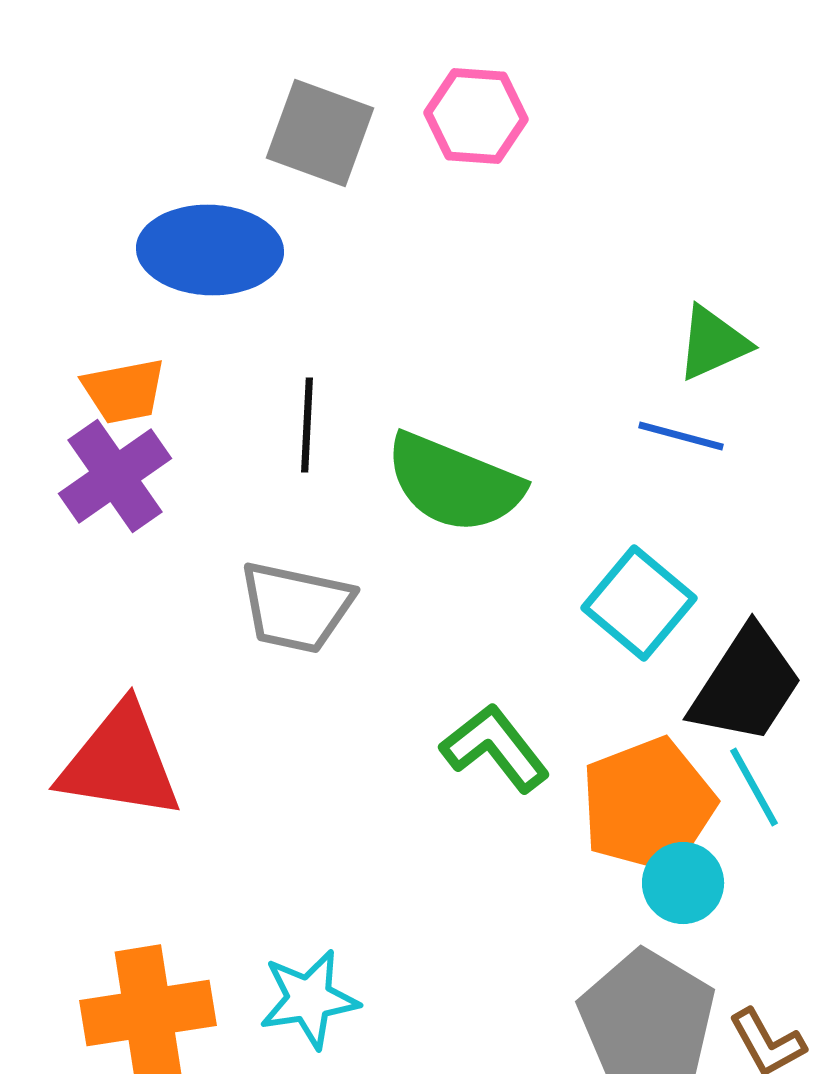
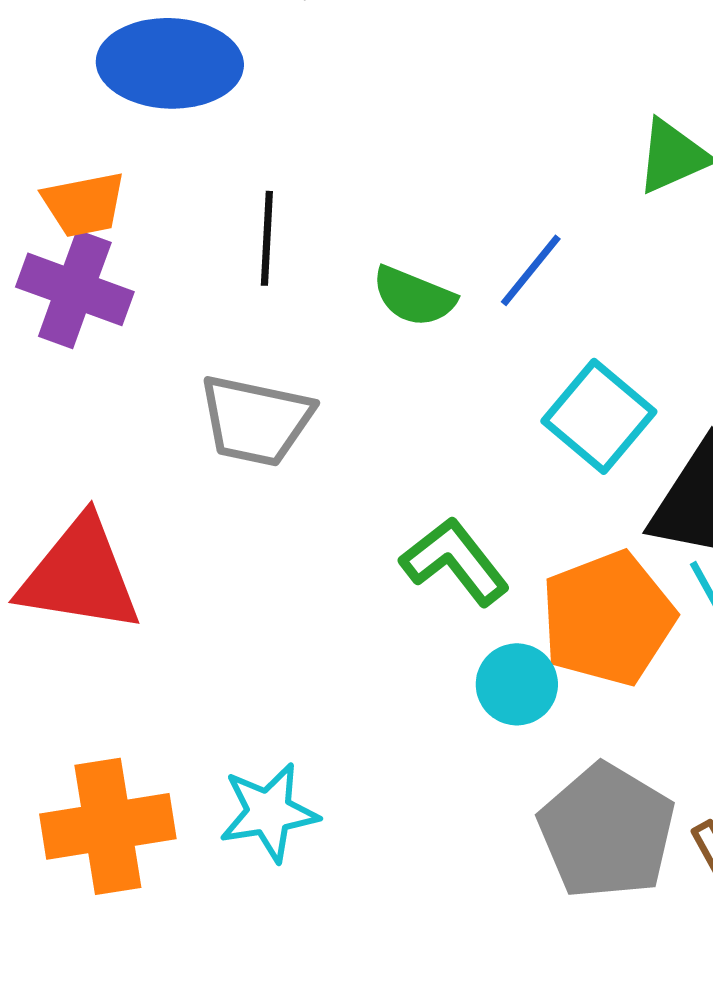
blue line: (681, 436) -> (531, 270), moved, turned -66
purple cross: (115, 476) -> (75, 289), turned -35
green semicircle: (454, 483) -> (414, 296), size x0.6
cyan circle: (683, 883) -> (517, 684), moved

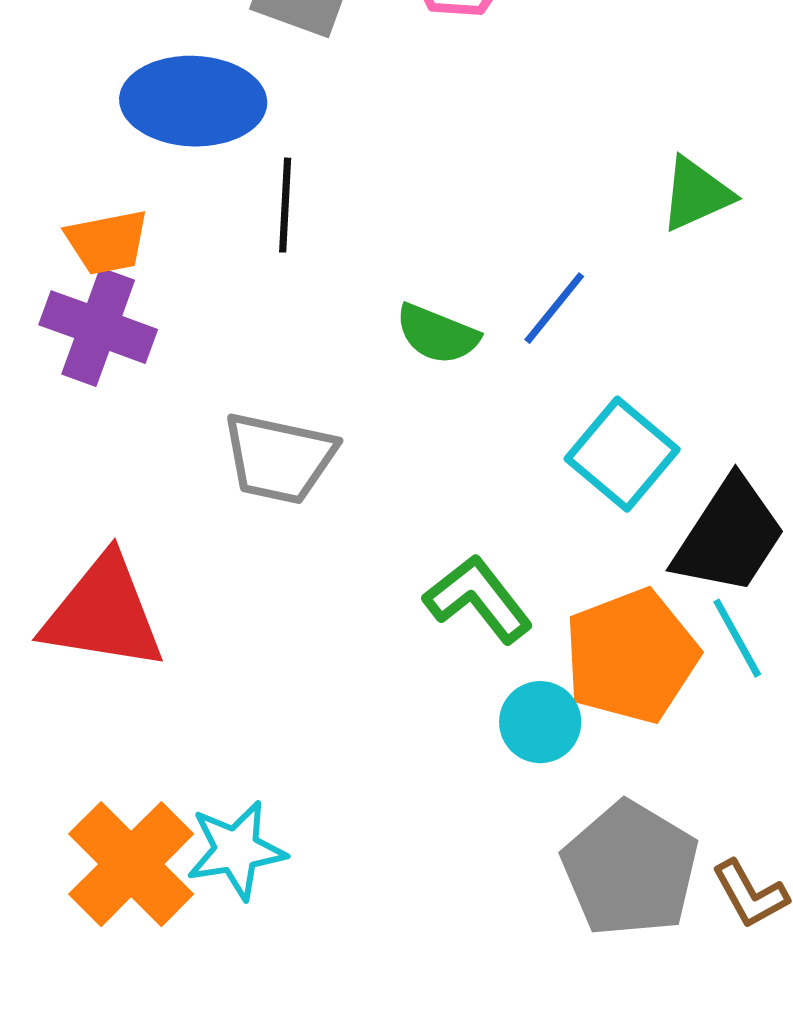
black line: (267, 238) -> (285, 205), moved
cyan star: (269, 812) -> (236, 850), moved
orange cross: (108, 826) -> (131, 864), turned -36

